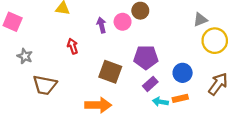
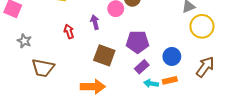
purple arrow: (101, 25) -> (95, 22), moved

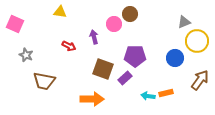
red arrow: (69, 32) -> (69, 46), turned 136
blue circle: (172, 56) -> (175, 58), moved
purple rectangle: (142, 67) -> (125, 78), moved

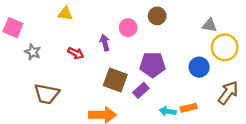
brown circle: (130, 14) -> (157, 16), moved
gray triangle: (184, 22) -> (210, 25), turned 32
gray star: (26, 55) -> (33, 52), moved

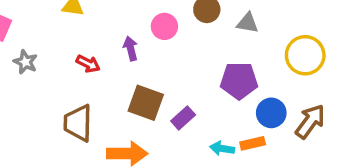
gray triangle: (210, 25) -> (248, 23), moved
purple pentagon: (153, 65) -> (239, 81), moved
blue circle: (199, 67) -> (271, 113), moved
brown trapezoid: (47, 94) -> (78, 123), moved, turned 80

